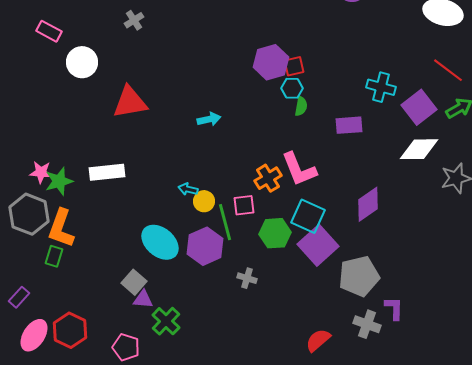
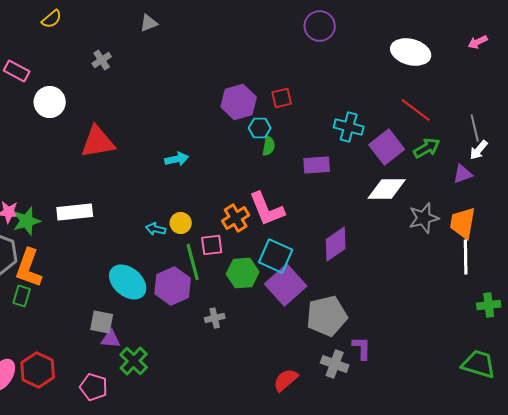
red square: (294, 66) -> (282, 98), moved
yellow circle: (204, 201) -> (181, 223), moved
gray cross: (247, 278) -> (215, 318), turned -30
gray square: (134, 282) -> (102, 322), turned -30

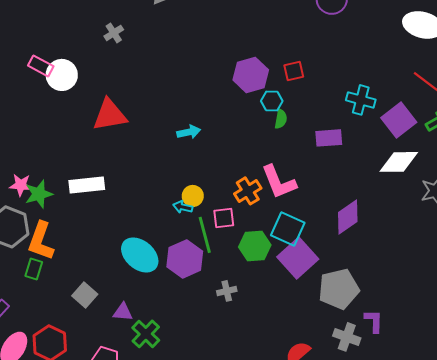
pink rectangle: (17, 71) -> (41, 66), moved
cyan arrow: (156, 229) -> (183, 207), moved
gray square: (102, 322) -> (85, 295), moved, turned 30

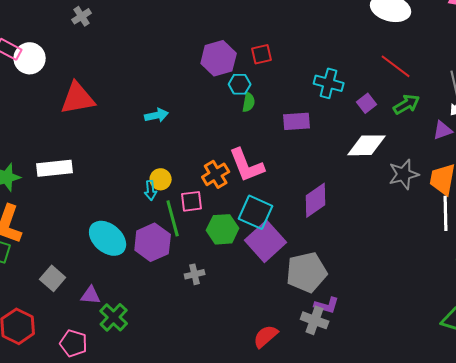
purple square: (399, 120) -> (367, 103), size x0.6
cyan arrow: (183, 207) -> (151, 190), turned -108
purple L-shape: (374, 321) -> (327, 305), moved, turned 105

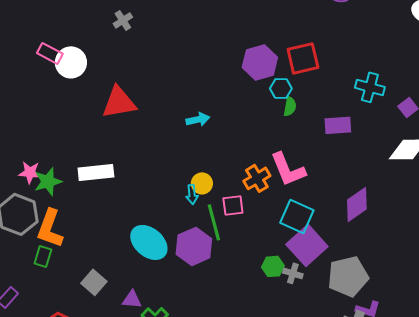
red square: (262, 54) -> (303, 58), size x1.6
green hexagon: (223, 229) -> (273, 266), moved, size x0.7
gray cross: (195, 274) -> (293, 273), moved, turned 30

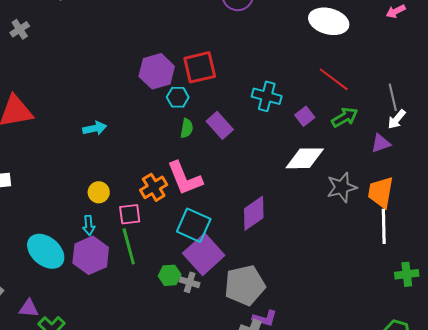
green semicircle: (290, 106) -> (187, 128), moved
purple rectangle: (338, 125) -> (220, 125), moved, turned 52
cyan arrow: (192, 194) -> (89, 225), moved
green line: (214, 222) -> (129, 246), moved

